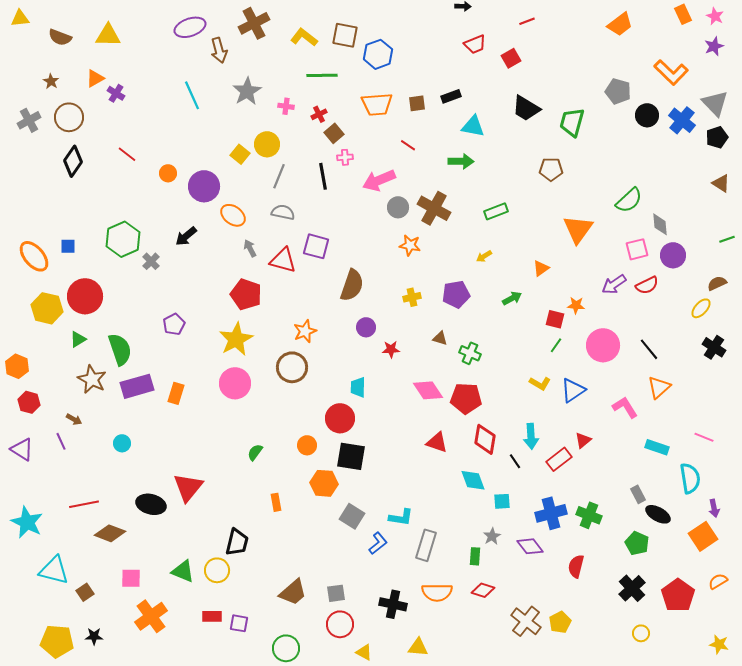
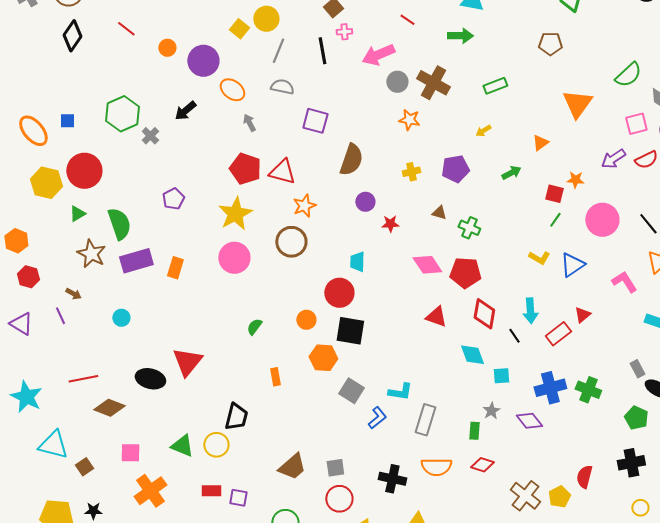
red triangle: (283, 260) -> (282, 172), moved
red semicircle: (576, 566) -> (584, 477), moved
black cross: (632, 588) -> (631, 463), turned 32

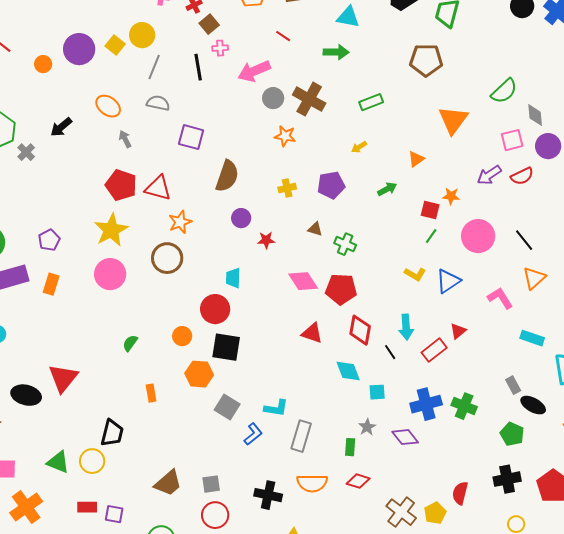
brown pentagon: (550, 44) -> (426, 60), size x1.4
purple circle: (203, 61) -> (79, 49), moved
purple pentagon: (173, 199) -> (49, 240), moved

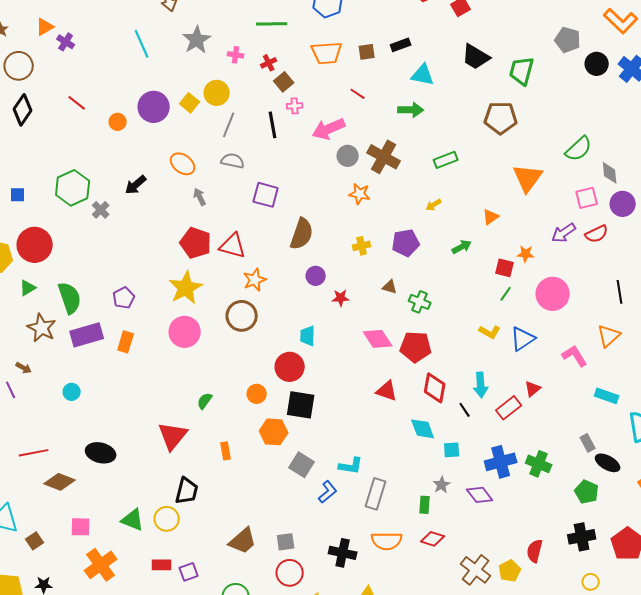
black line: (524, 240) -> (620, 292), moved, turned 30
red triangle: (63, 378) -> (173, 436), moved
purple square: (114, 514) -> (189, 572), turned -30

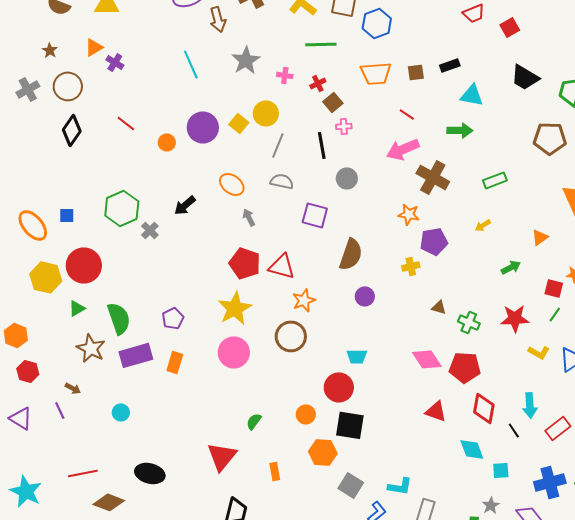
pink arrow: (329, 129) -> (403, 149), moved
gray circle: (348, 156) -> (347, 178), moved
purple pentagon: (406, 243) -> (434, 241), moved
red star: (341, 298) -> (515, 318), moved, size x1.6
cyan trapezoid: (308, 336) -> (357, 356), turned -90

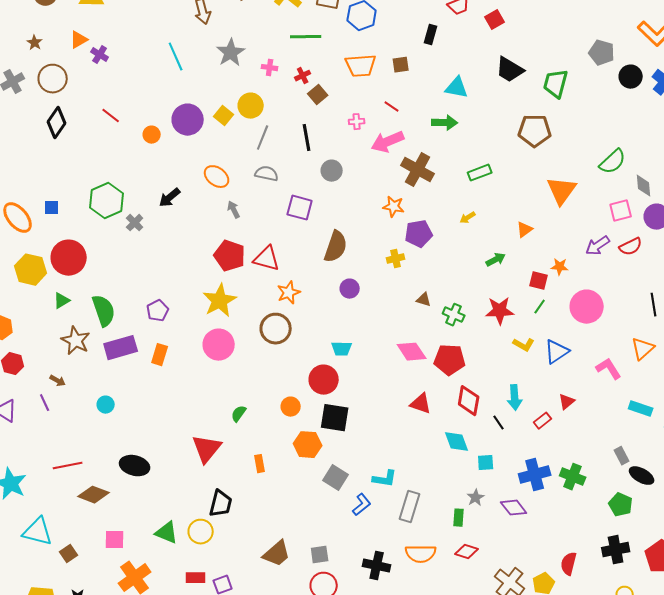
black rectangle: (450, 65) -> (431, 35), moved, turned -54
pink cross: (344, 126) -> (357, 122), moved
red rectangle: (558, 428) -> (543, 421), size x0.7

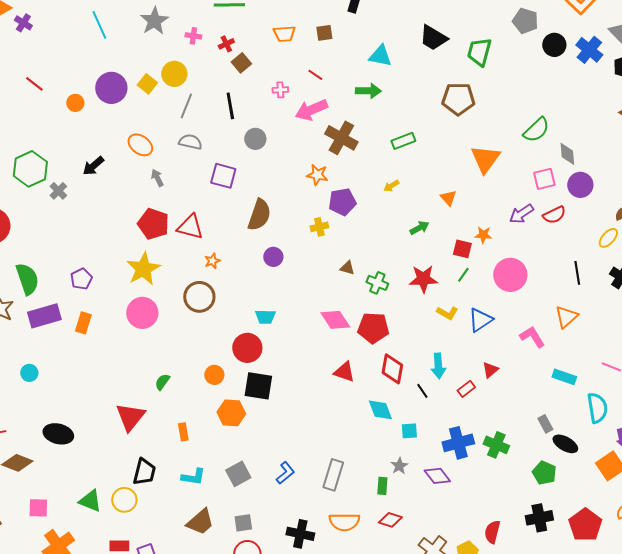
orange trapezoid: (361, 66) -> (284, 34), size x0.7
orange triangle: (525, 230) -> (448, 198), turned -36
orange star: (289, 293) -> (212, 261), size x0.7
gray square: (336, 478) -> (238, 474), moved, turned 30
cyan L-shape: (385, 479) -> (193, 477), moved

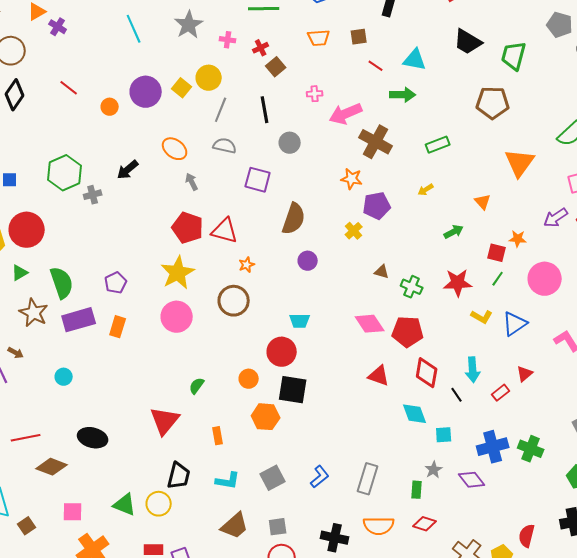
red line: (315, 75) -> (376, 66), moved
gray cross: (58, 191) -> (93, 195), turned 30
yellow cross: (319, 227) -> (354, 231), turned -30

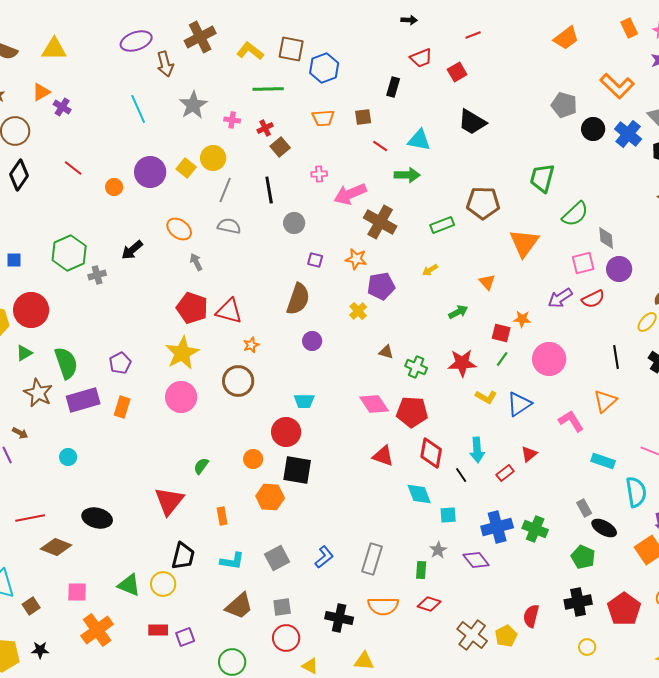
green trapezoid: (514, 56) -> (542, 178), moved
brown pentagon: (493, 103) -> (483, 203), moved
purple square: (258, 180) -> (315, 260), moved, size x0.6

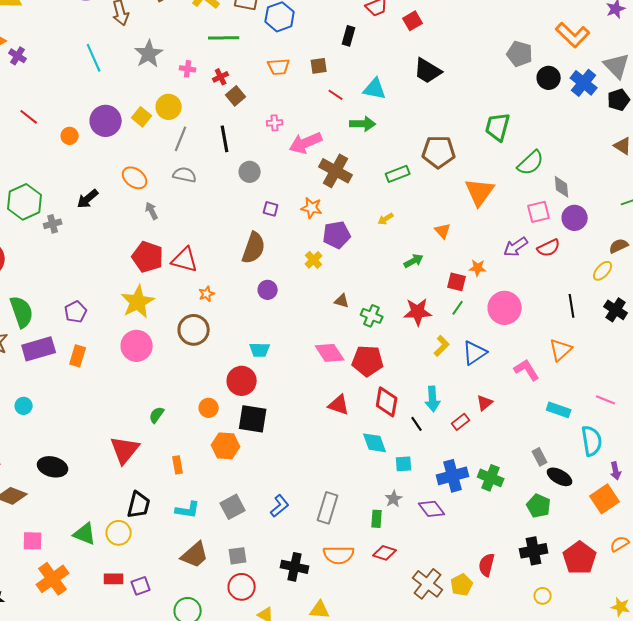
yellow L-shape: (486, 397) -> (442, 346), turned -75

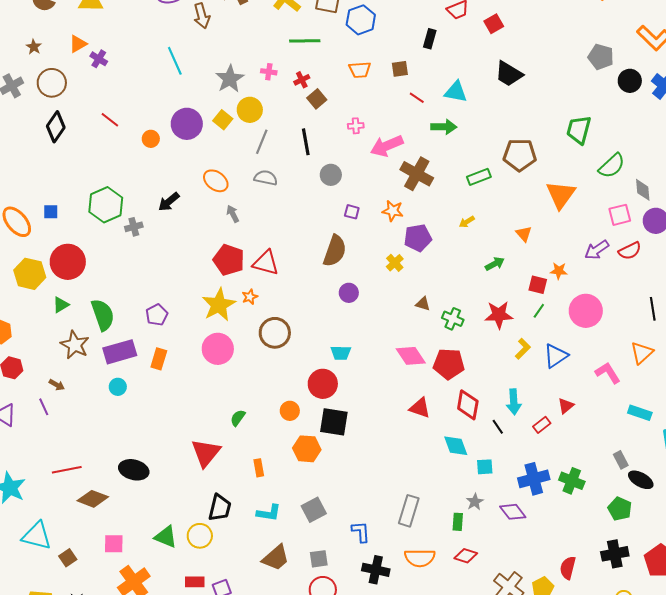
gray star: (149, 54) -> (230, 79), moved
orange star: (207, 294) -> (250, 297), moved
cyan circle: (24, 406) -> (118, 387), moved
blue L-shape: (280, 506) -> (361, 532), moved, turned -55

